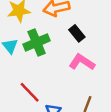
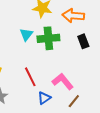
pink L-shape: (82, 62) -> (63, 81), moved

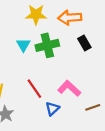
brown line: (74, 101) -> (93, 107), moved, turned 40

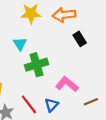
green cross: (47, 45) -> (36, 65), moved
red line: (34, 89) -> (29, 104), moved

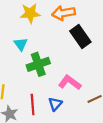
black rectangle: (80, 39) -> (80, 36), size x1.5
red line: (29, 104) -> (33, 105), turned 36

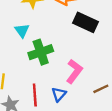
black rectangle: (80, 36) -> (86, 22), turned -30
pink L-shape: (70, 82) -> (74, 71), turned 90

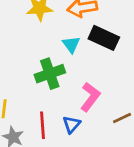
cyan triangle: (22, 31) -> (71, 44), moved

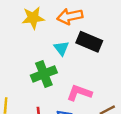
pink L-shape: (90, 97) -> (79, 93), turned -105

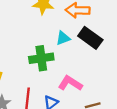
cyan triangle: (61, 48) -> (63, 38), turned 35

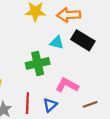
cyan triangle: (63, 38) -> (57, 43), turned 40

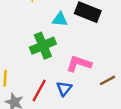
red line: (27, 103) -> (39, 91), turned 36

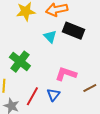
cyan triangle: (60, 19) -> (50, 37), turned 40
green cross: (43, 46) -> (20, 62), moved, turned -30

